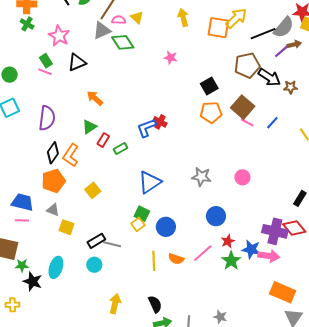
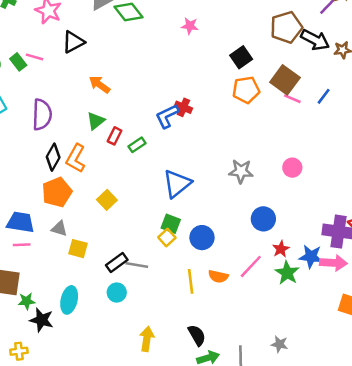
green rectangle: (46, 61) -> (18, 62), moved

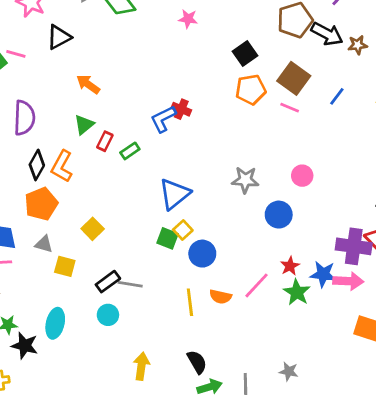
pink line: (292, 99) -> (290, 108), moved
yellow square: (107, 200) -> (93, 229), moved
blue circle: (263, 219) -> (279, 215), moved
yellow square: (167, 237) -> (183, 230), moved

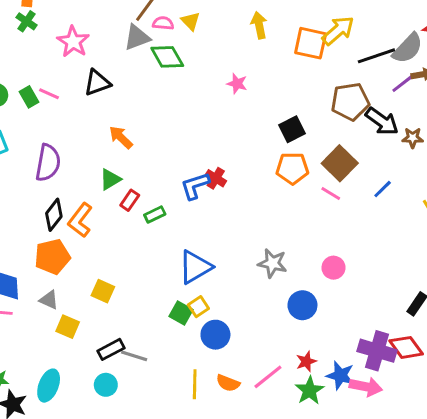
yellow square: (93, 229) -> (103, 291), turned -30

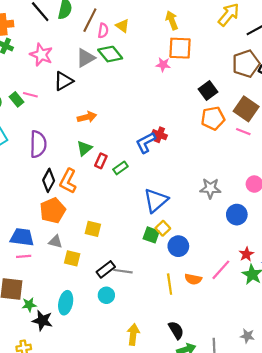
pink semicircle: (163, 23) -> (103, 31), turned 104
gray triangle: (137, 37) -> (85, 58), moved
orange square: (311, 43) -> (180, 48), moved
orange arrow: (121, 137) -> (87, 117), turned 132

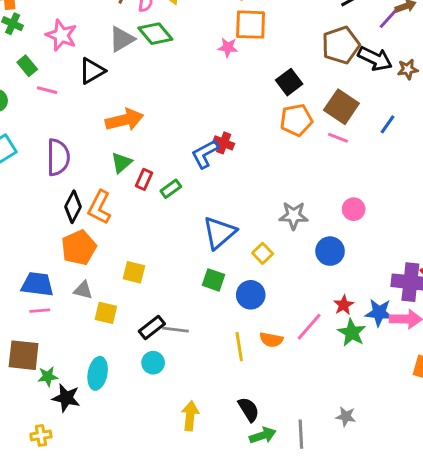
green rectangle: (17, 99) -> (27, 66), moved
orange arrow: (87, 117) -> (124, 120), size x1.4
yellow square: (163, 228) -> (263, 253), moved

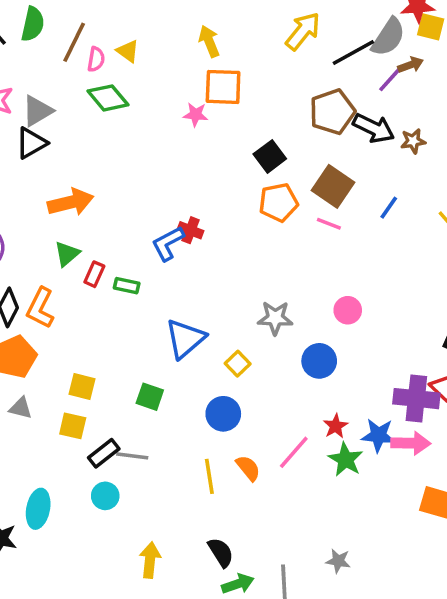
gray triangle: (122, 39) -> (37, 111), moved
green rectangle: (171, 189) -> (127, 286), turned 48
green square: (213, 280) -> (150, 397), moved
yellow square: (106, 313) -> (73, 426), moved
orange semicircle: (271, 340) -> (248, 468), turned -140

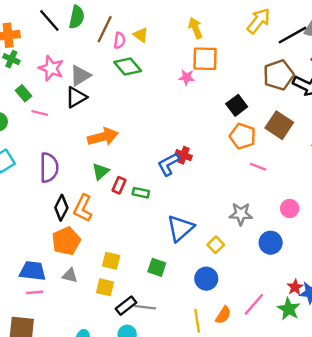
orange pentagon: (278, 202) -> (243, 136), turned 30
pink line: (329, 224) -> (258, 167), moved
red star: (336, 426) -> (295, 287), moved
orange semicircle: (248, 468) -> (223, 315), turned 72

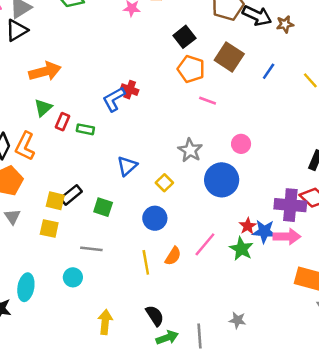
gray star: (241, 214) -> (190, 150), turned 30
blue triangle: (180, 228) -> (127, 166), size x0.7
blue circle: (271, 243) -> (222, 180), size x1.4
gray triangle: (70, 276) -> (12, 217), turned 42
black rectangle: (126, 306) -> (71, 195), moved

